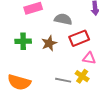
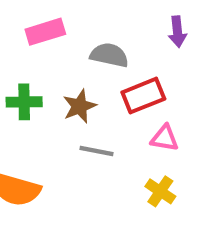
yellow cross: (82, 76) -> (160, 191), moved
gray line: (63, 80) -> (96, 151), moved

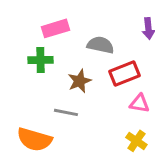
green cross: (24, 102) -> (40, 60), moved
gray line: (96, 151) -> (66, 112), moved

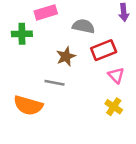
green cross: (40, 60) -> (22, 34), moved
pink triangle: (139, 103) -> (116, 75), turned 36

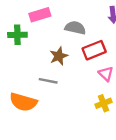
yellow cross: (114, 107) -> (104, 103), turned 35

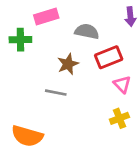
orange semicircle: (23, 102) -> (27, 136), moved

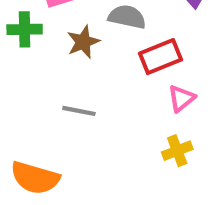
brown star: (68, 64) -> (83, 42), moved
pink triangle: (122, 84) -> (181, 98), turned 36

